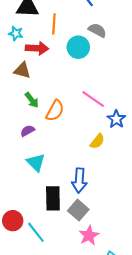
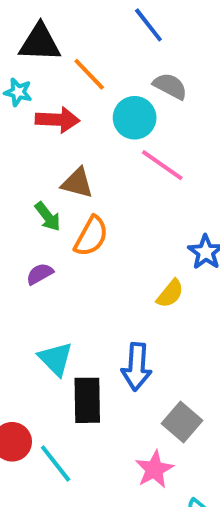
orange line: (54, 24) -> (89, 74), turned -48
brown triangle: (22, 70) -> (77, 183), moved
pink line: (93, 99) -> (162, 165), moved
cyan triangle: (36, 162) -> (56, 359), moved
gray square: (78, 210) -> (182, 422), moved

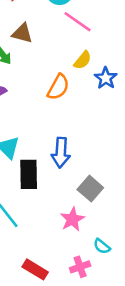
orange semicircle: (91, 236) -> (58, 87), moved
yellow semicircle: (170, 294) -> (83, 60), moved

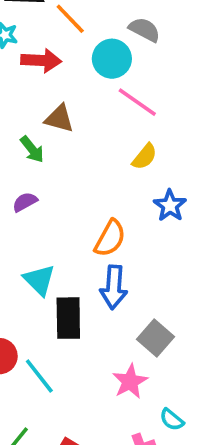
blue star: (106, 78) -> (170, 206), moved
orange semicircle: (58, 87) -> (110, 238), moved

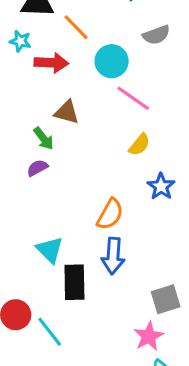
gray semicircle: (145, 30) -> (156, 35), moved, turned 132
purple semicircle: (25, 202) -> (37, 168), moved
gray square: (155, 338) -> (166, 299), moved, turned 32
pink star: (130, 382) -> (149, 336), moved

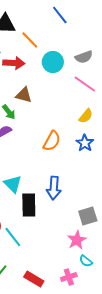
gray semicircle: (156, 35) -> (84, 57), moved
pink line: (133, 98) -> (85, 84), moved
yellow semicircle: (139, 145) -> (86, 116), moved
orange semicircle: (110, 214) -> (52, 141), moved

